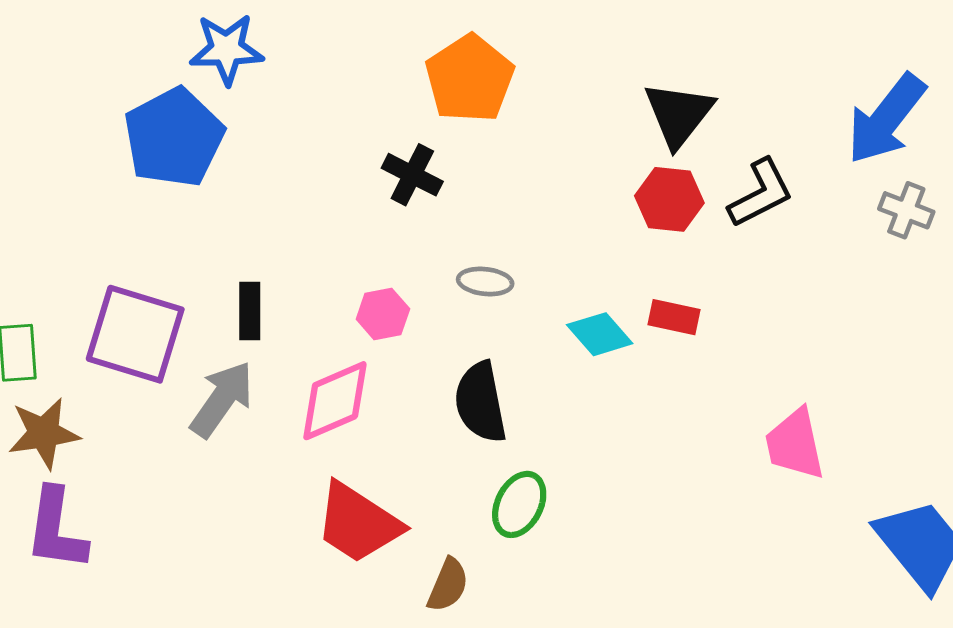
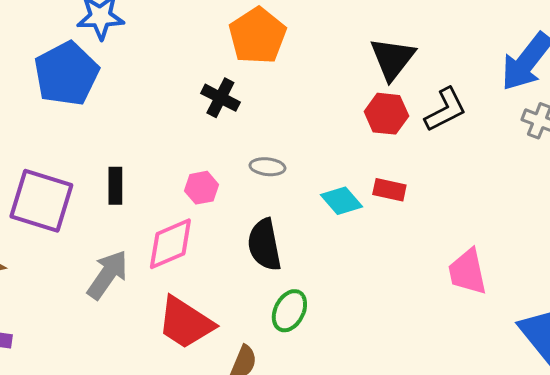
gray arrow: (222, 399) -> (107, 275), moved

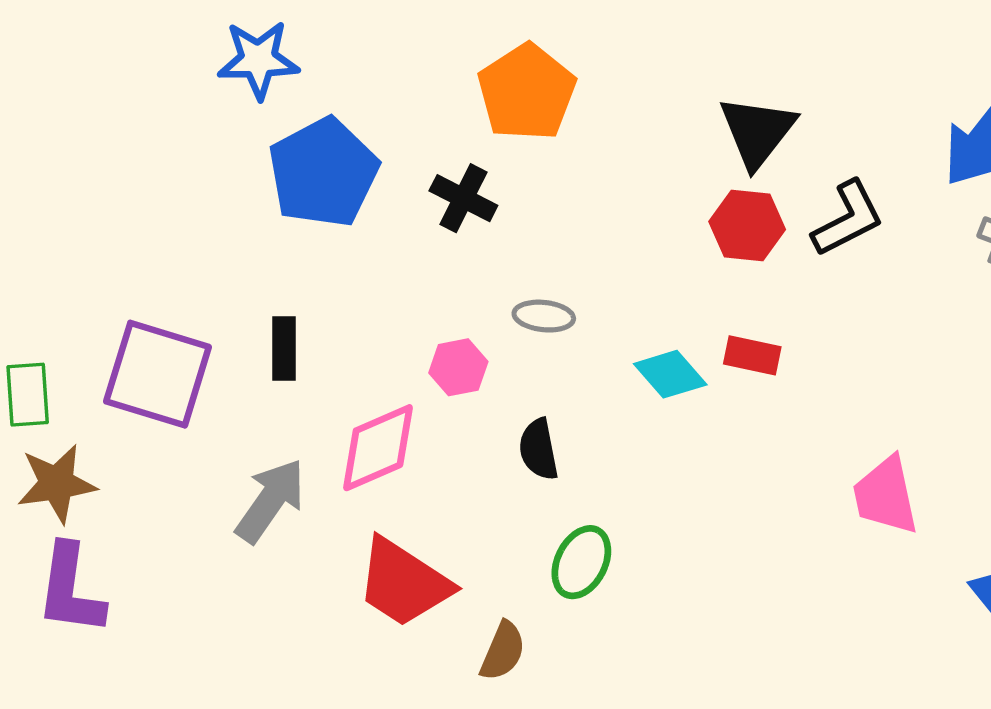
blue pentagon: (66, 74) -> (323, 173), moved
pink hexagon: (201, 188) -> (458, 367), moved
black semicircle: (264, 245) -> (539, 449), size x0.7

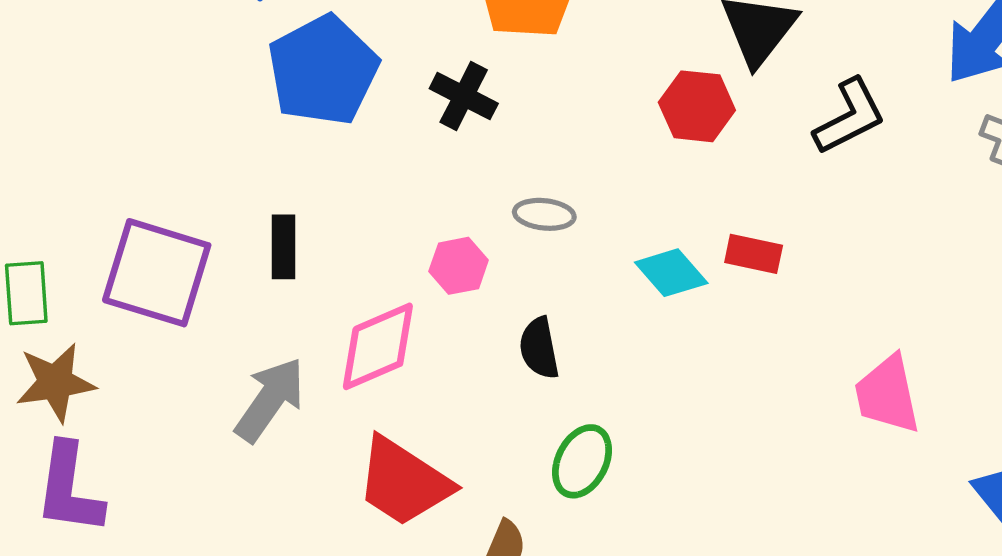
red hexagon: (747, 225) -> (697, 106), moved

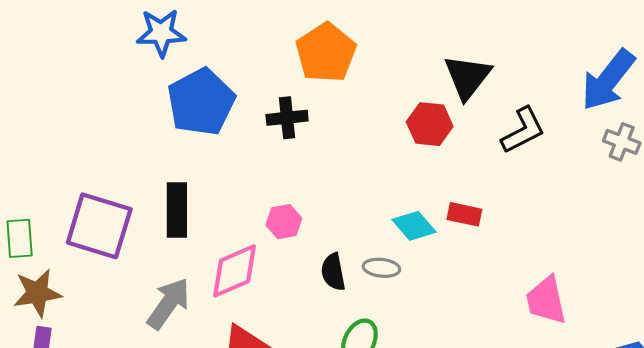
black cross: (464, 96) -> (287, 118), turned -33
gray ellipse: (544, 214) -> (381, 268), moved
black rectangle: (284, 247) -> (177, 210), size x1.4

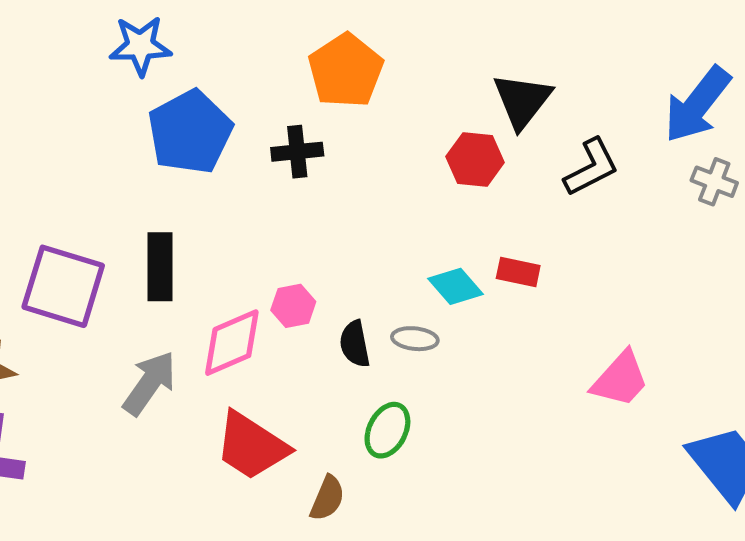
pink hexagon: (284, 222) -> (293, 306), moved
pink trapezoid: (546, 300) -> (620, 379), turned -126

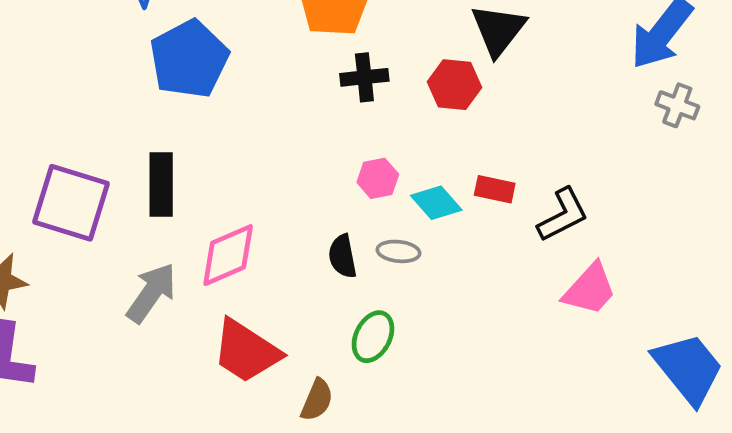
black cross: (297, 152) -> (364, 77), moved
black L-shape: (591, 167) -> (563, 215), moved
pink hexagon: (293, 306) -> (378, 178), moved

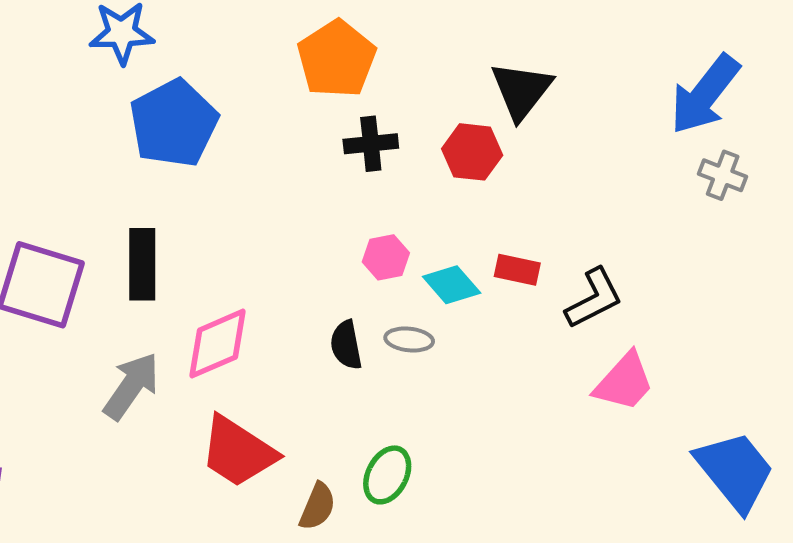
green ellipse: (373, 337) -> (387, 475), moved

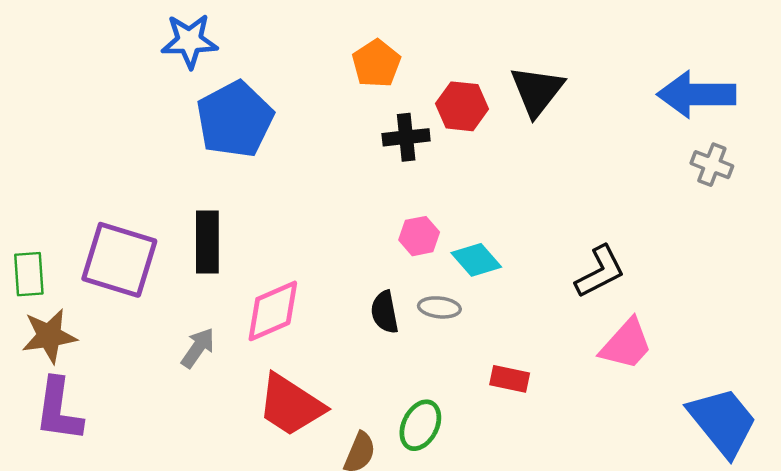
orange pentagon: (337, 59) -> (376, 63), size x0.7
blue arrow: (705, 94) -> (696, 94), turned 52
red hexagon: (472, 152) -> (462, 106), moved
red rectangle: (517, 270) -> (510, 379), moved
gray arrow: (131, 386) -> (198, 348), size x0.7

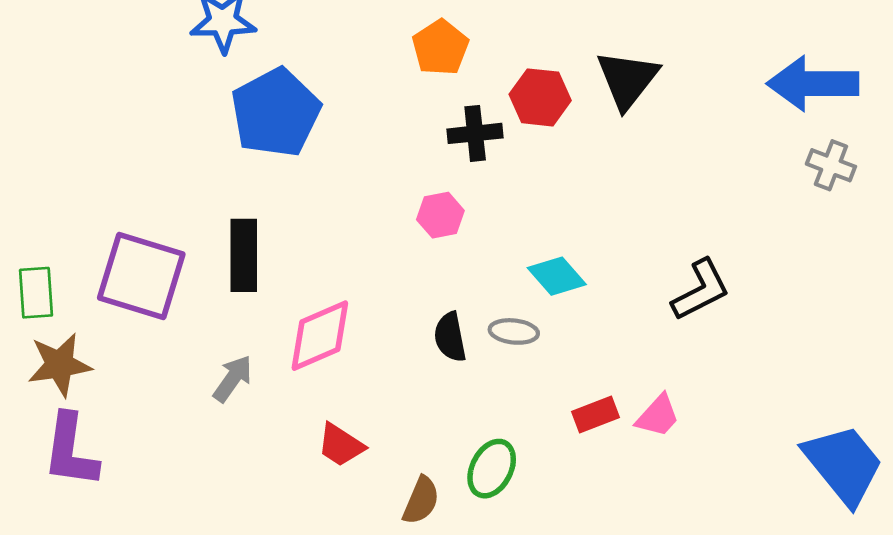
pink hexagon: (419, 236) -> (440, 215), moved
pink trapezoid: (626, 344) -> (658, 416), moved, size x0.7
red rectangle: (510, 379) -> (596, 415), turned -33
red trapezoid: (291, 405) -> (341, 445), size x0.6

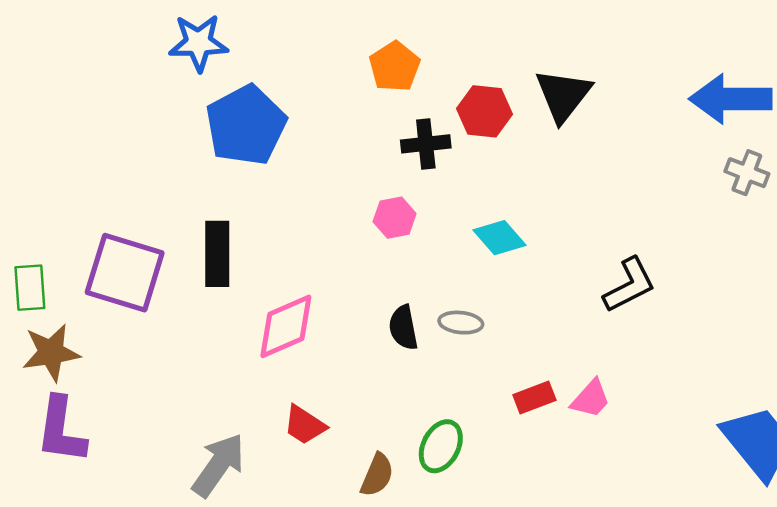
cyan diamond: (557, 276) -> (500, 238), moved
gray arrow: (233, 379) -> (218, 465), moved, size x1.5

